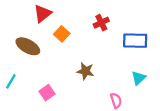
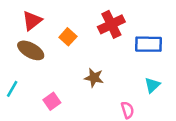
red triangle: (43, 14) -> (32, 21), moved
red cross: (101, 23) -> (111, 24), size x1.5

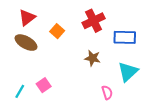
brown star: (94, 78) -> (93, 58), moved
cyan triangle: (152, 85) -> (128, 72), size x1.5
cyan line: (12, 89) -> (20, 91), moved

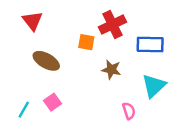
red triangle: (27, 18) -> (32, 21), turned -30
orange square: (57, 31) -> (86, 42), moved, turned -32
brown ellipse: (26, 43) -> (46, 61), moved

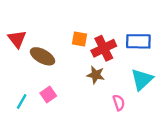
red triangle: (32, 21) -> (17, 39), moved
red cross: (113, 25) -> (104, 48), moved
brown star: (111, 70) -> (96, 75), moved

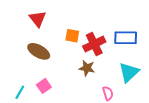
red triangle: (17, 39) -> (38, 19), moved

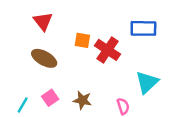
blue rectangle: (126, 38) -> (143, 28), moved
red cross: (94, 44) -> (108, 50), turned -30
brown star: (87, 68) -> (82, 100), moved

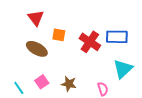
blue rectangle: (143, 28) -> (117, 37), moved
orange square: (82, 40) -> (59, 35), moved
cyan line: (23, 105) -> (19, 88), turned -64

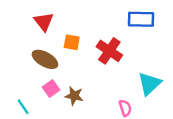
blue rectangle: (117, 37) -> (141, 19), moved
pink square: (42, 82) -> (51, 89), moved
brown star: (69, 84) -> (74, 96), moved

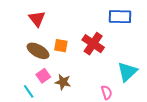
orange square: (72, 42) -> (61, 46), moved
cyan line: (23, 107) -> (29, 91), moved

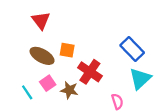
blue rectangle: (120, 17) -> (132, 49), moved, turned 45
red cross: (93, 44) -> (90, 72), moved
cyan line: (29, 91) -> (27, 92), moved

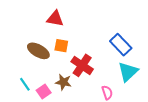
red triangle: (41, 20) -> (55, 19), moved, turned -42
pink square: (48, 83) -> (44, 92), moved

